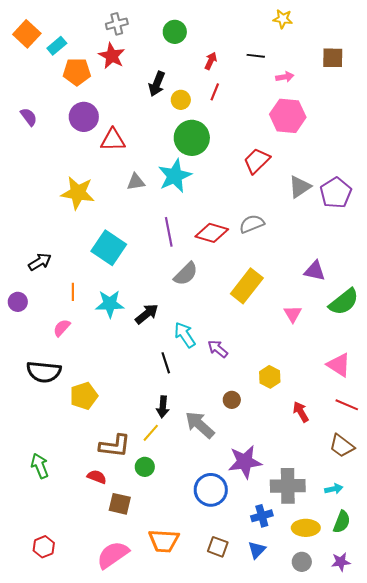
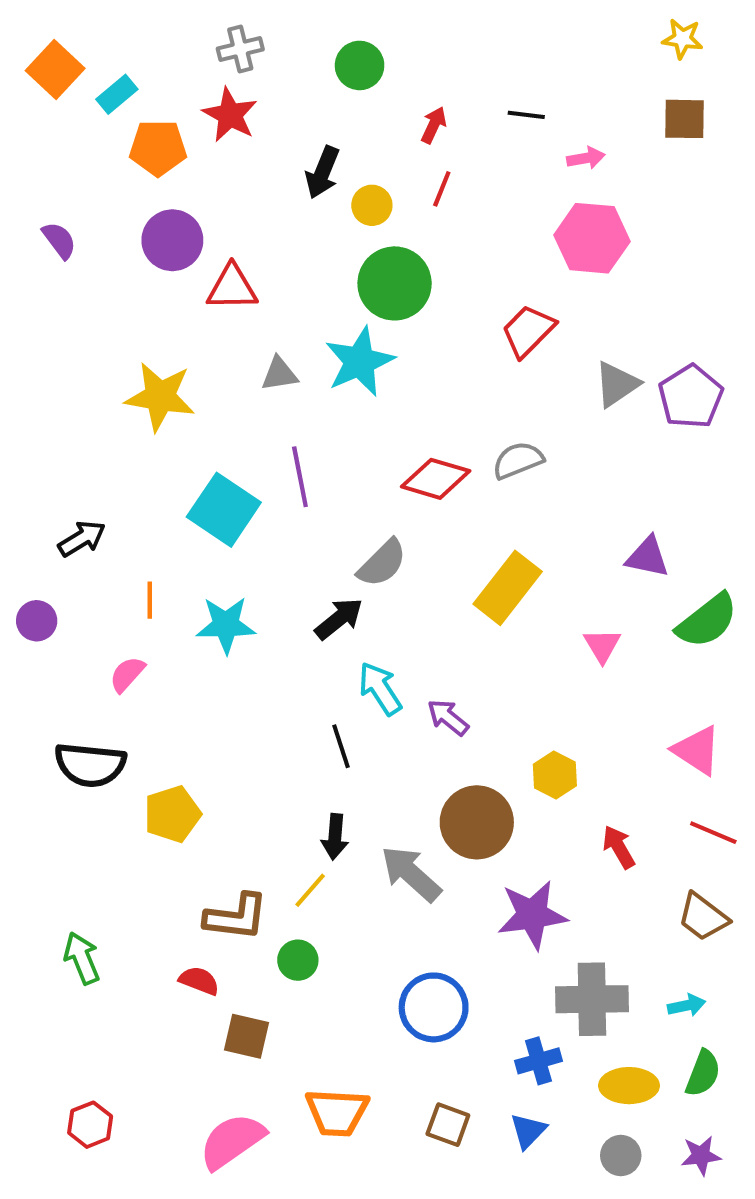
yellow star: (283, 19) -> (682, 39), moved
purple line: (169, 232) -> (300, 477), moved
black arrow: (147, 314) -> (339, 619), moved
brown circle: (232, 400) -> (477, 822), size x2.0
purple star: (245, 462) -> (532, 915), moved

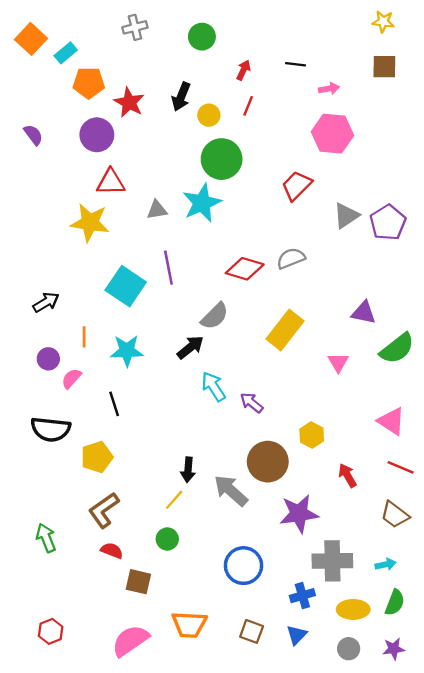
red star: (230, 115) -> (129, 102), moved
red triangle: (232, 288) -> (111, 182), moved
purple circle: (37, 621) -> (48, 359), moved
black line: (341, 746) -> (114, 404), moved
brown L-shape: (236, 917) -> (104, 510), moved, turned 138

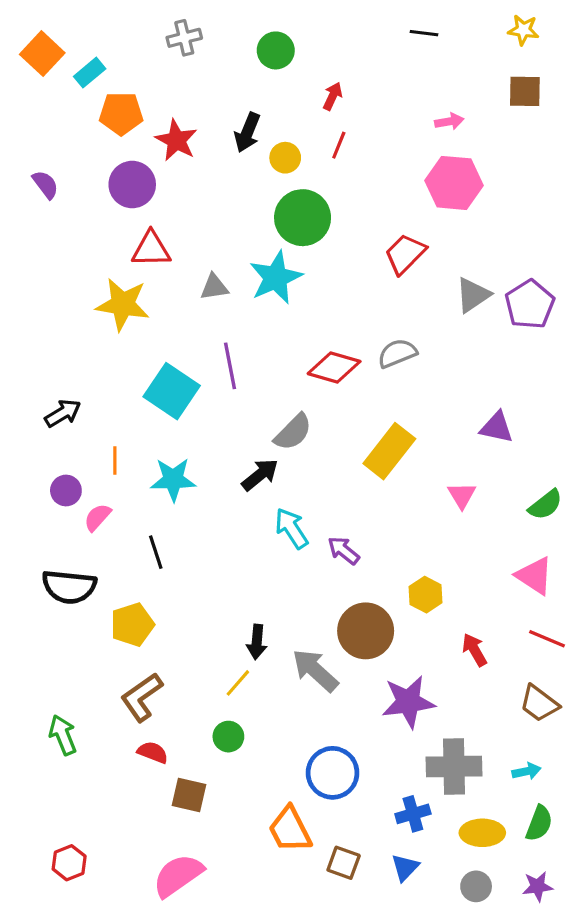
black line: (295, 64) -> (424, 33), moved
green semicircle: (397, 348) -> (545, 505), moved, size x0.7
orange trapezoid: (189, 624) -> (290, 830), moved, turned 60

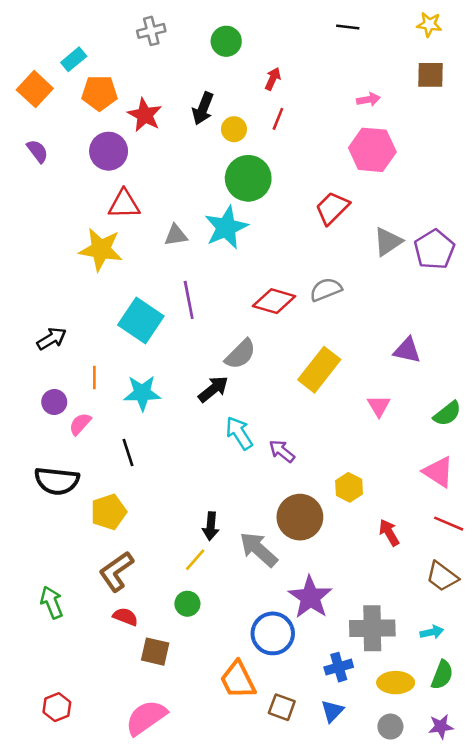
orange square: (42, 54) -> (35, 89), moved
purple star: (408, 702) -> (310, 597), moved, turned -30

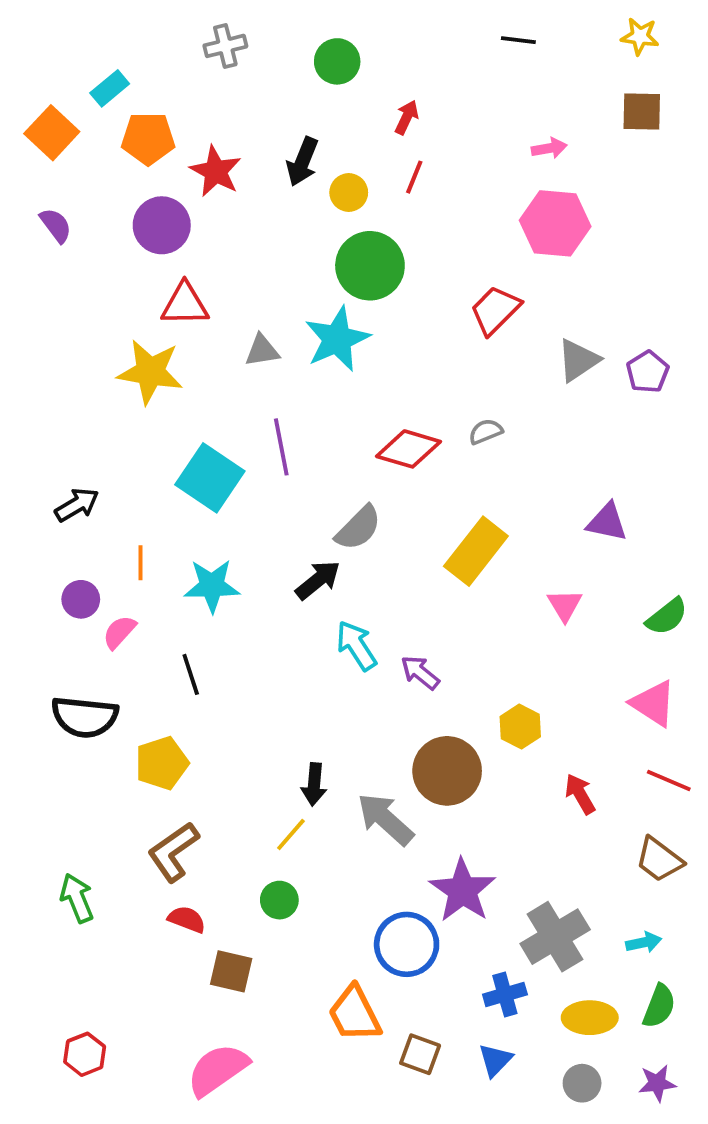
purple pentagon: (434, 249) -> (648, 372), size x0.7
gray semicircle: (326, 290) -> (486, 432), size x0.7
gray cross: (372, 628) -> (555, 937), turned -30

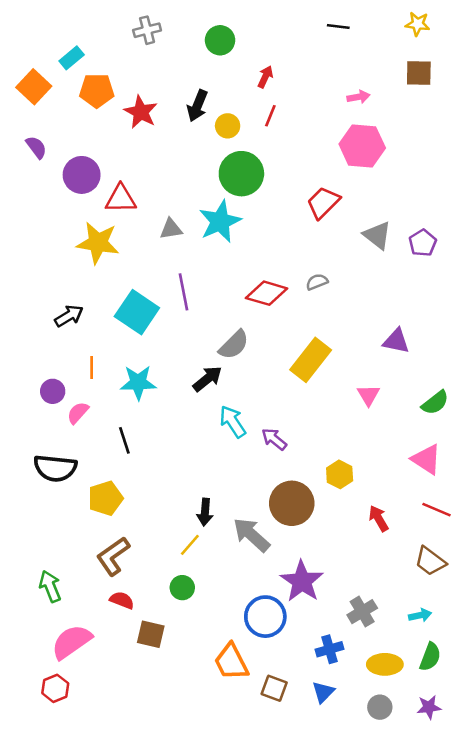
purple circle: (162, 225) -> (82, 175), moved
gray triangle: (578, 360) -> (377, 235), turned -48
black arrow: (77, 505) -> (69, 316), moved
gray cross: (555, 937) -> (362, 612), size x0.7
pink semicircle: (218, 1070) -> (72, 642), moved

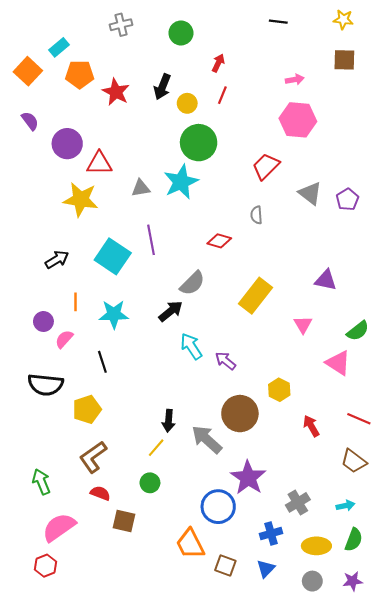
gray semicircle: (317, 282) -> (256, 215), moved, turned -72
red diamond: (267, 293) -> (219, 241), size x0.7
pink triangle: (426, 459) -> (338, 363), moved

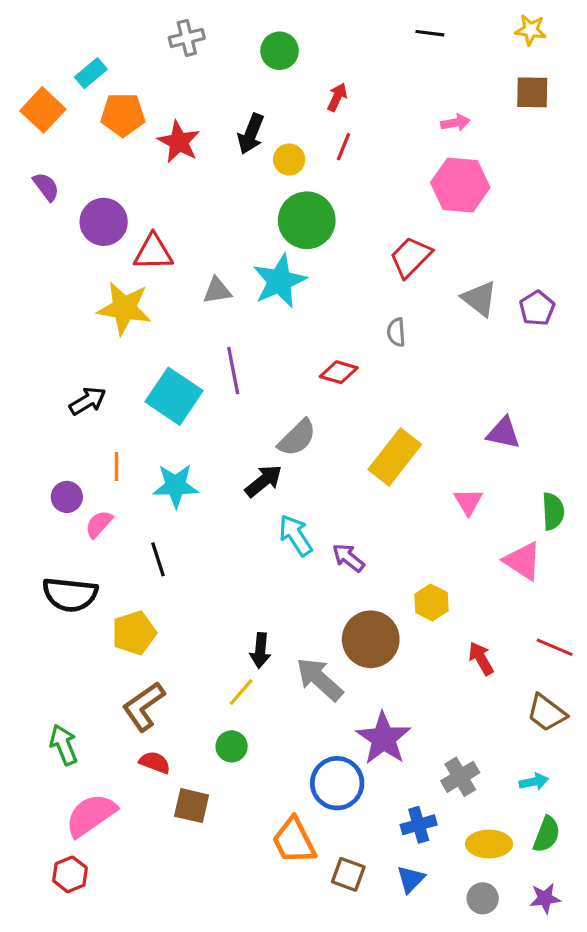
green semicircle: (358, 331) -> (553, 511), turned -55

